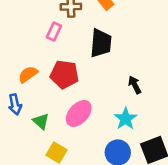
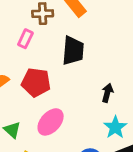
black arrow: (135, 85) -> (107, 93), turned 42
cyan star: (126, 119) -> (115, 127), moved

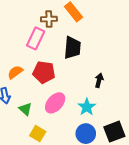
pink rectangle: (25, 39) -> (36, 38), size x1.5
cyan star: (115, 127) -> (87, 107), moved

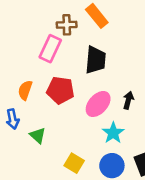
orange semicircle: (15, 72) -> (25, 90), turned -35
pink ellipse: (55, 103) -> (98, 104), moved
yellow square: (38, 134) -> (74, 163), moved

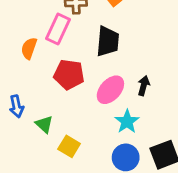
orange semicircle: (25, 90) -> (29, 48), moved
yellow square: (74, 163) -> (69, 146), moved

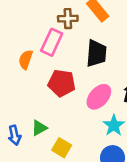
blue arrow: (17, 106) -> (14, 135), moved
green triangle: (44, 124) -> (39, 128), turned 49

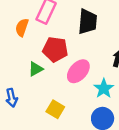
pink ellipse: (99, 97) -> (78, 71), moved
green triangle: (39, 128) -> (36, 69), moved

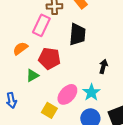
orange semicircle: (22, 27) -> (20, 48), moved, turned 35
pink ellipse: (78, 71) -> (67, 94), moved

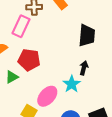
black trapezoid: (77, 34) -> (87, 35), moved
cyan star: (91, 92) -> (72, 84), moved

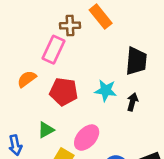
green triangle: (12, 77) -> (46, 130), moved
cyan star: (72, 84) -> (106, 90), moved, turned -30

